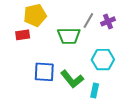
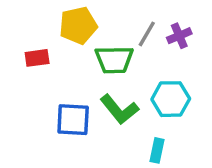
yellow pentagon: (35, 15) -> (78, 25), moved
green L-shape: (72, 79) -> (119, 109), moved

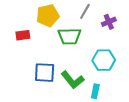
gray line: (147, 34) -> (85, 11), moved
green L-shape: (119, 109) -> (73, 80), moved

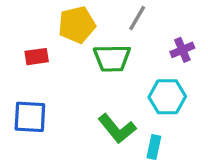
purple cross: (109, 22) -> (182, 50), moved
blue square: (45, 73) -> (30, 117), moved

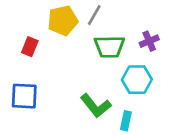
gray line: (137, 18) -> (94, 15), moved
red rectangle: (37, 57) -> (30, 47), turned -60
green trapezoid: (112, 58) -> (109, 47), moved

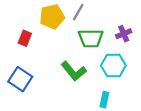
blue square: (24, 96) -> (20, 79), turned 30
green L-shape: (96, 106) -> (74, 71), moved

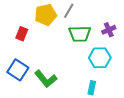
green L-shape: (74, 71) -> (46, 79), moved

